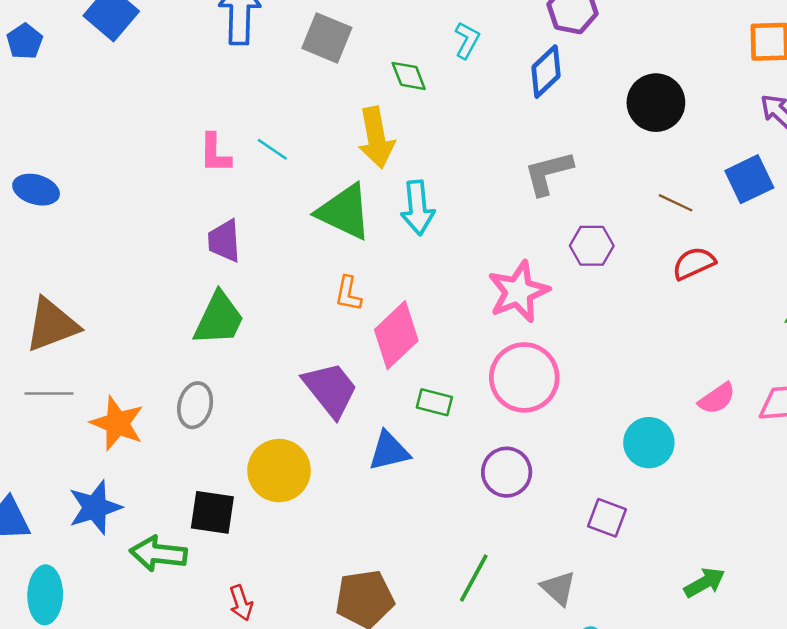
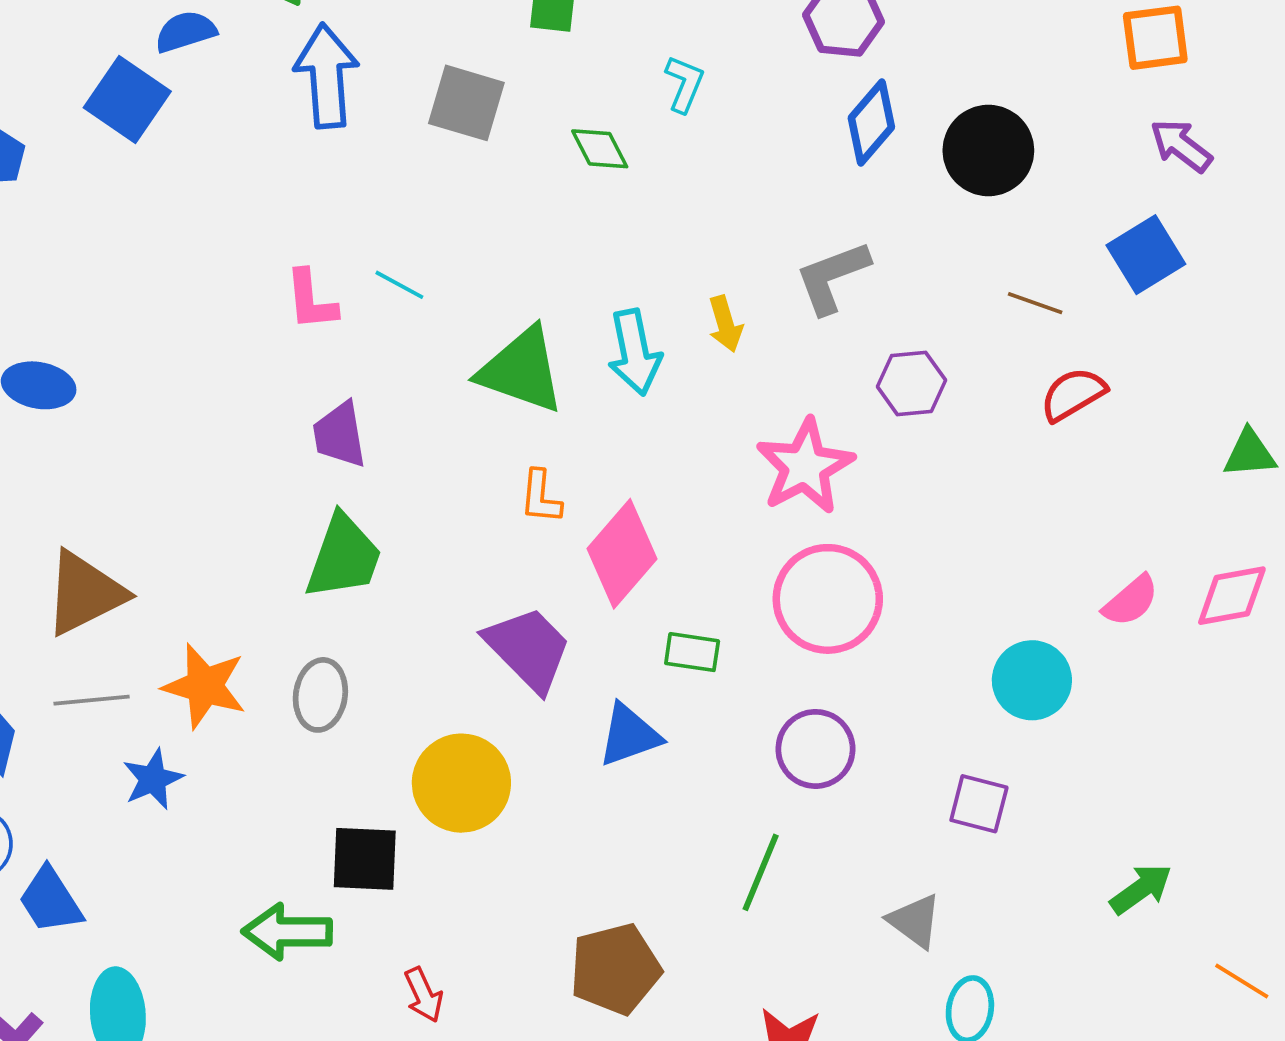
blue diamond: (546, 72) -> (871, 123), moved
yellow arrow: (376, 138) -> (725, 324), moved, size x0.6
orange star: (117, 423) -> (205, 686), moved
blue star: (95, 507) -> (153, 779), moved, size x0.7
green line: (474, 578) -> (761, 872), moved

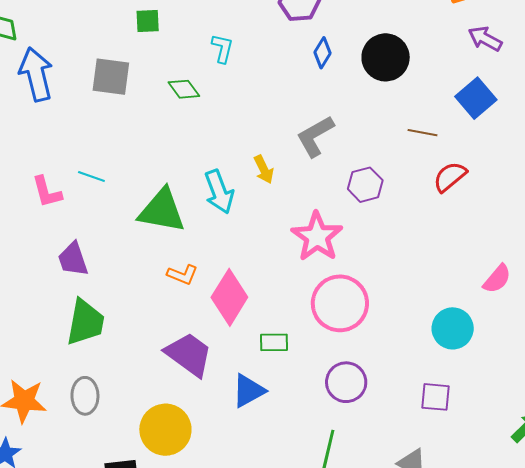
blue diamond: (871, 123) -> (323, 53), size x0.7
orange L-shape: (541, 497) -> (182, 275), turned -64

